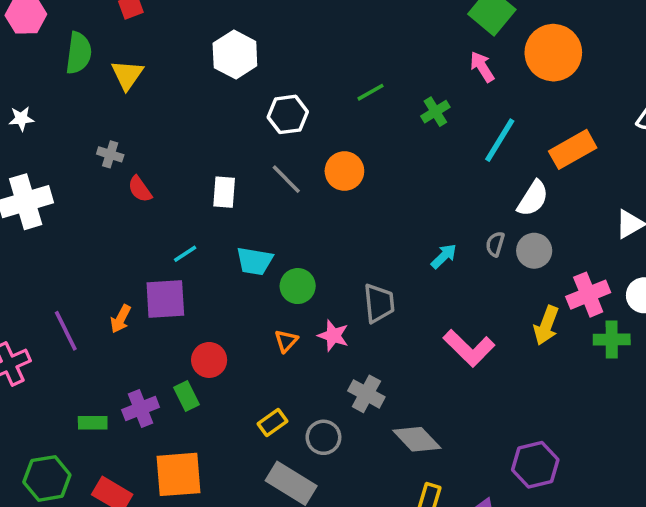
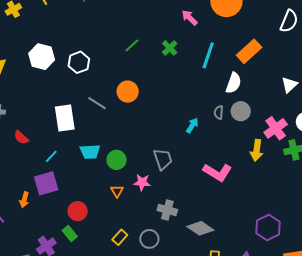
white hexagon: (235, 55) -> (42, 57), moved
white hexagon: (288, 114) -> (79, 62), moved
red semicircle: (140, 189) -> (21, 138), moved
white rectangle: (224, 192) -> (65, 118), size x1.5

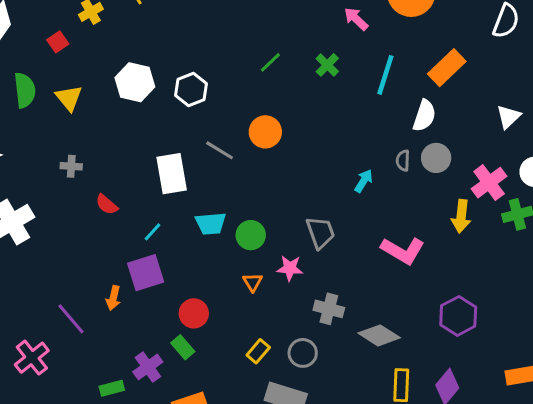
purple hexagon: (268, 227) -> (458, 316), moved

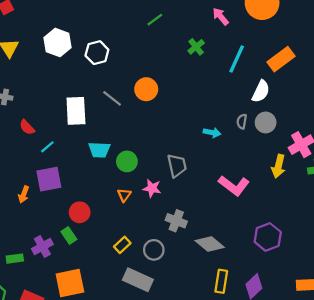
green line: (270, 62) -> (155, 20), moved
cyan arrow: (364, 181) -> (212, 133), turned 63
cyan line: (152, 232) -> (47, 147), moved

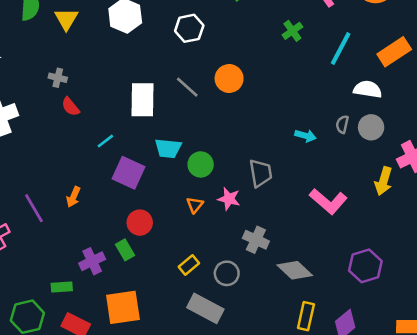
white hexagon: (97, 53) -> (189, 28), moved
white semicircle: (261, 91) -> (368, 89), turned -110
red semicircle: (27, 127) -> (71, 107), moved
purple square: (49, 179) -> (129, 173), moved, turned 32
green rectangle: (15, 259) -> (62, 287), moved

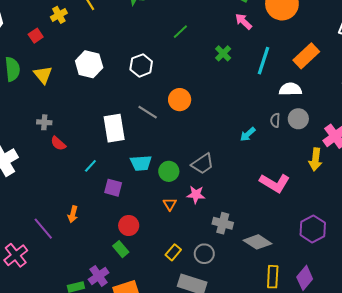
cyan arrow: (306, 136) -> (248, 134), turned 133
purple square: (129, 173) -> (113, 188), size x0.7
gray trapezoid: (261, 173) -> (203, 164), moved, turned 75
purple cross: (92, 261) -> (99, 276), moved

